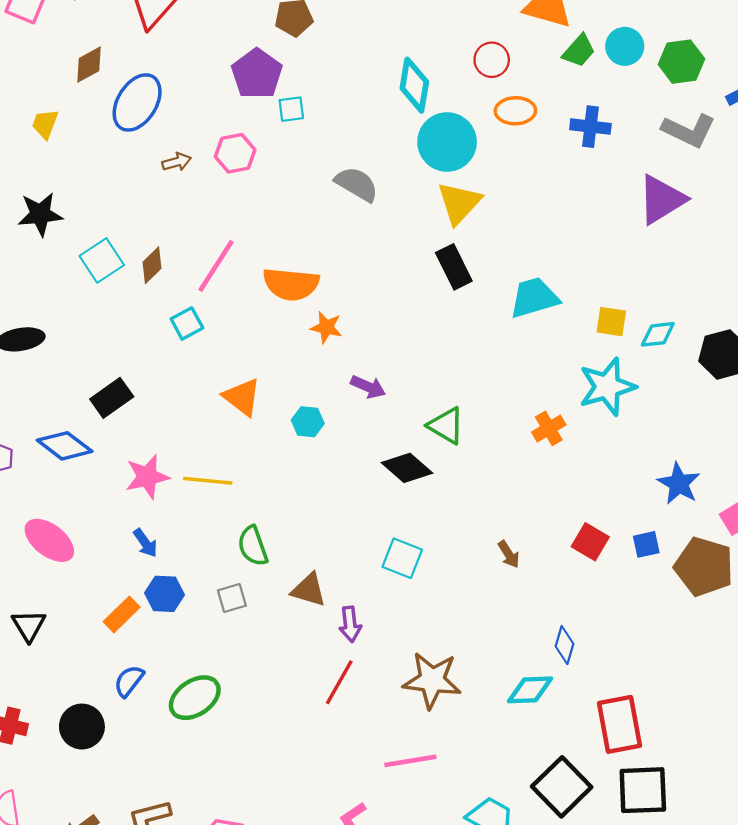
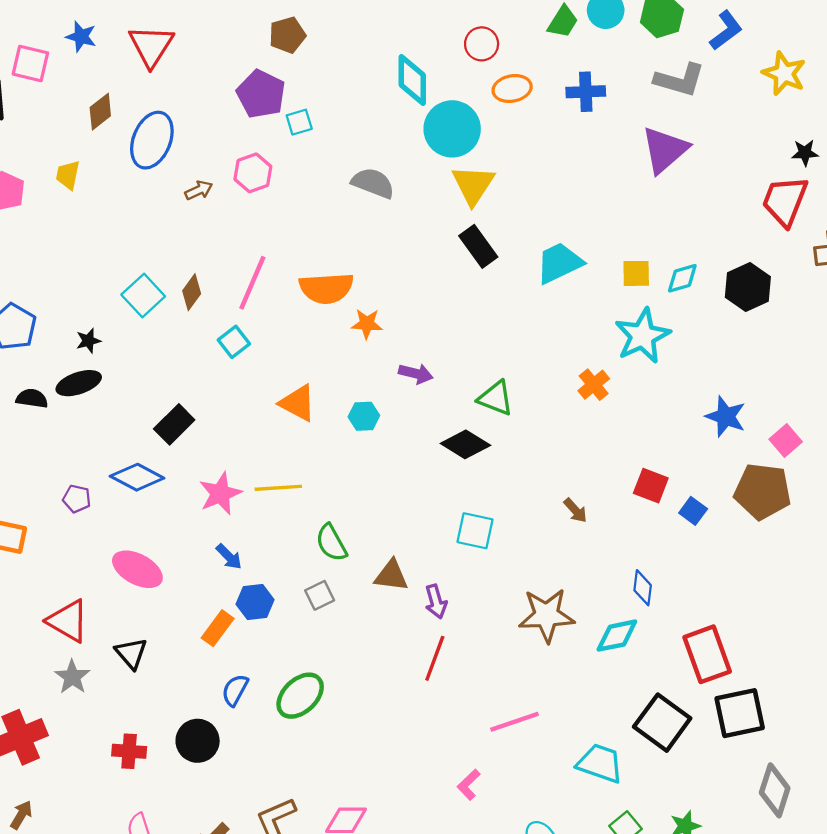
black star: (40, 214) -> (88, 341), moved, size x0.6
blue square: (646, 544) -> (693, 511), moved, turned -32
brown star: (432, 680) -> (547, 615), moved

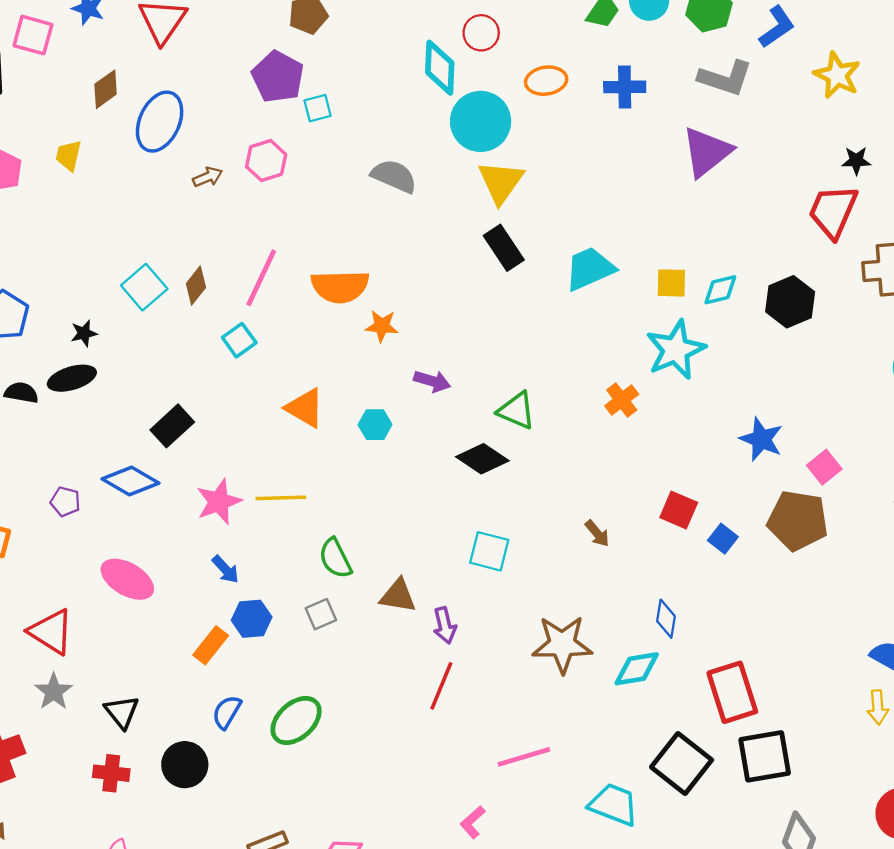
red circle: (482, 44) -> (481, 33), moved
black triangle: (131, 653) -> (122, 712), moved

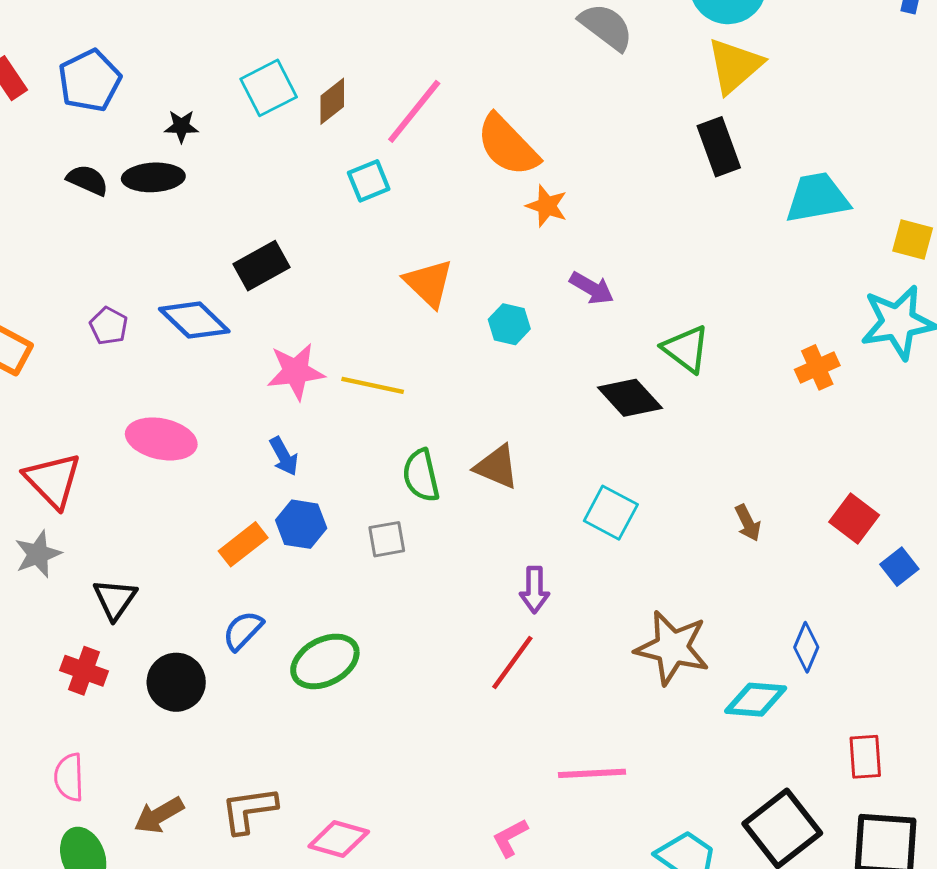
orange semicircle: (340, 286) -> (508, 145), turned 34
pink ellipse: (127, 579) -> (161, 439), turned -32
brown triangle: (398, 596) -> (497, 467), moved
red rectangle: (732, 692) -> (865, 757), size x0.6

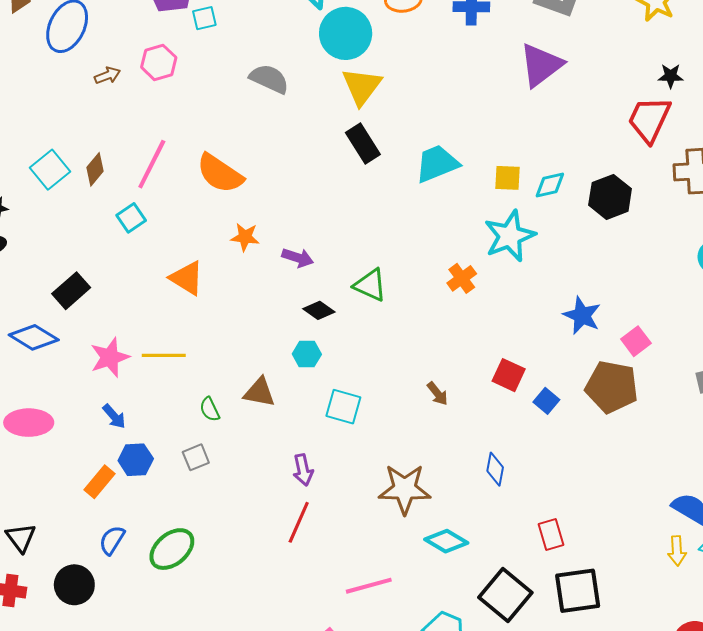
orange star: (547, 206) -> (245, 237), moved
cyan hexagon: (509, 324) -> (307, 354), moved
black diamond: (630, 398) -> (319, 310), moved, size x0.7
green semicircle: (421, 476) -> (210, 409), size x0.7
cyan diamond: (756, 700) -> (446, 541), moved, turned 39

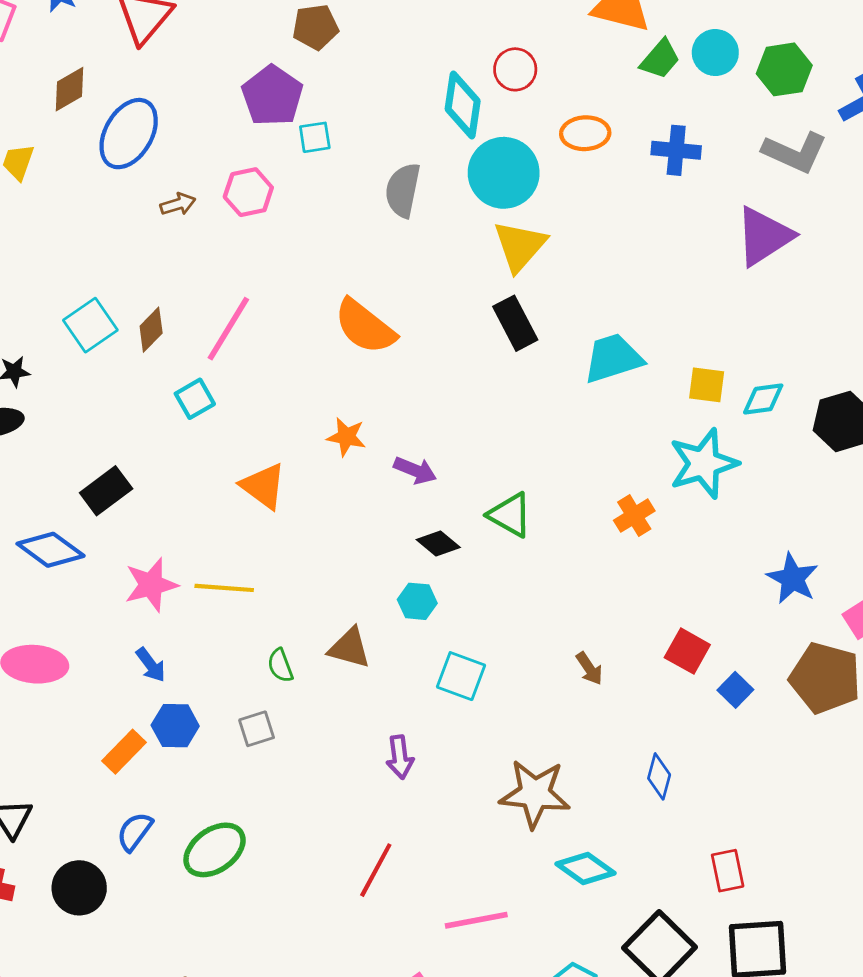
gray semicircle: (269, 79) -> (403, 190), moved, turned -108
orange semicircle: (220, 173) -> (365, 327), moved
red line: (299, 522) -> (376, 870), moved

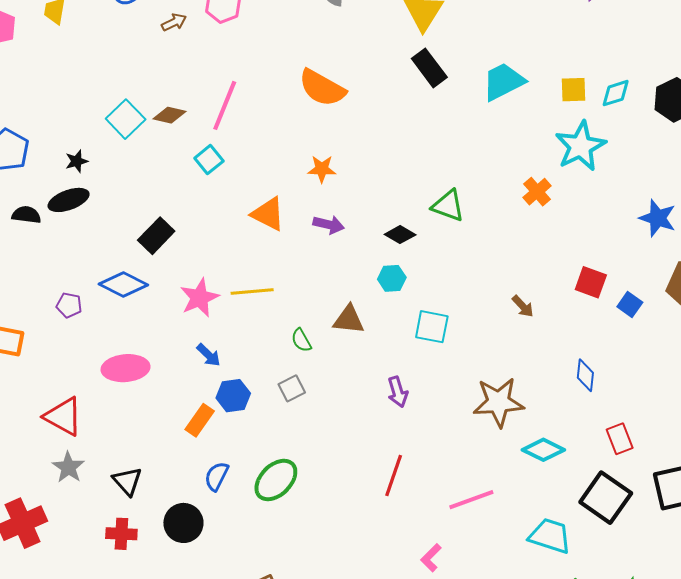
brown diamond: (151, 330) -> (170, 115), turned 68
purple arrow: (415, 470) -> (329, 225), moved
red rectangle: (728, 871) -> (620, 439), moved

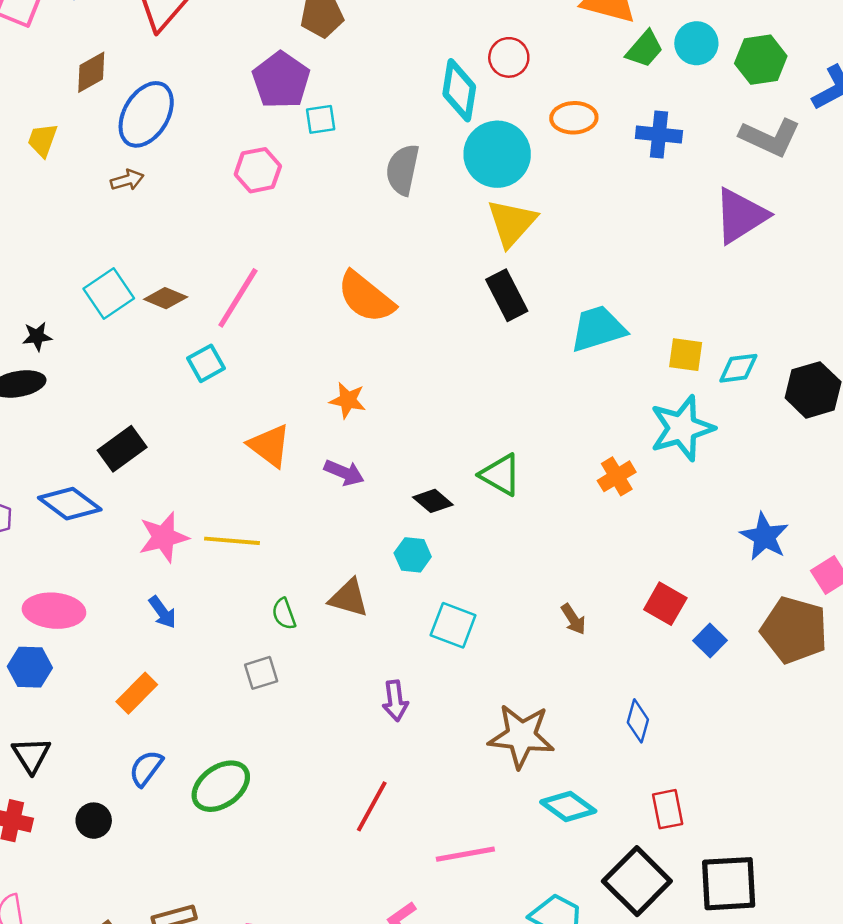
brown arrow: (174, 22) -> (127, 180), moved
blue hexagon: (233, 396) -> (30, 667), moved
black circle: (183, 523) -> (94, 821), size x0.7

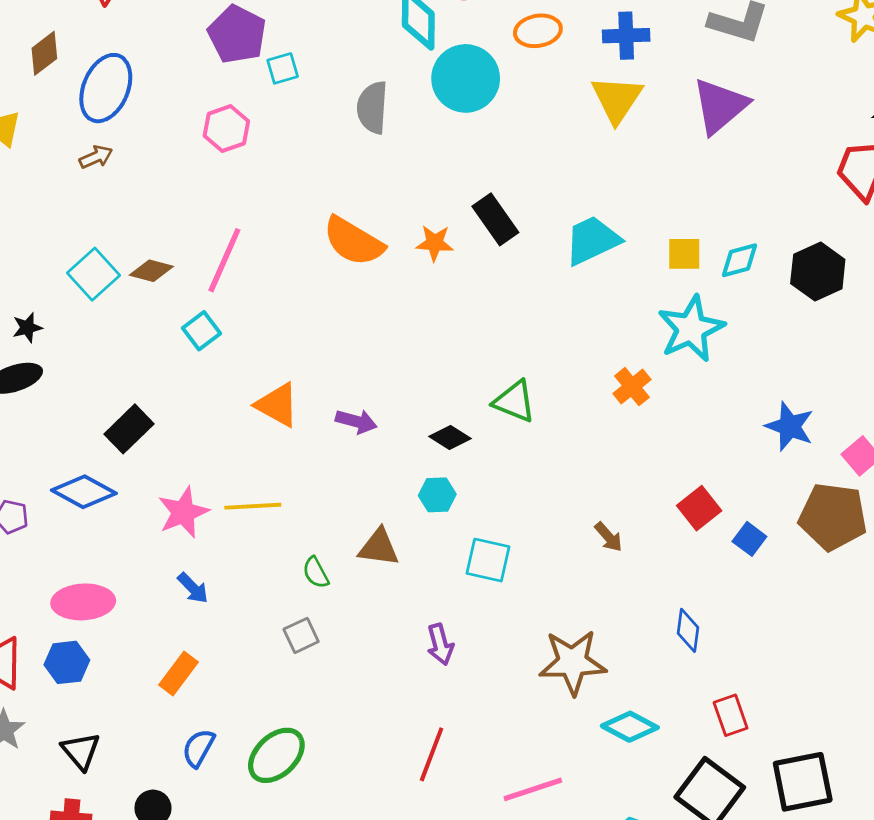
yellow triangle: (512, 223) -> (617, 99), moved
orange star: (348, 400) -> (435, 243), moved
red square: (665, 604) -> (699, 508), turned 30

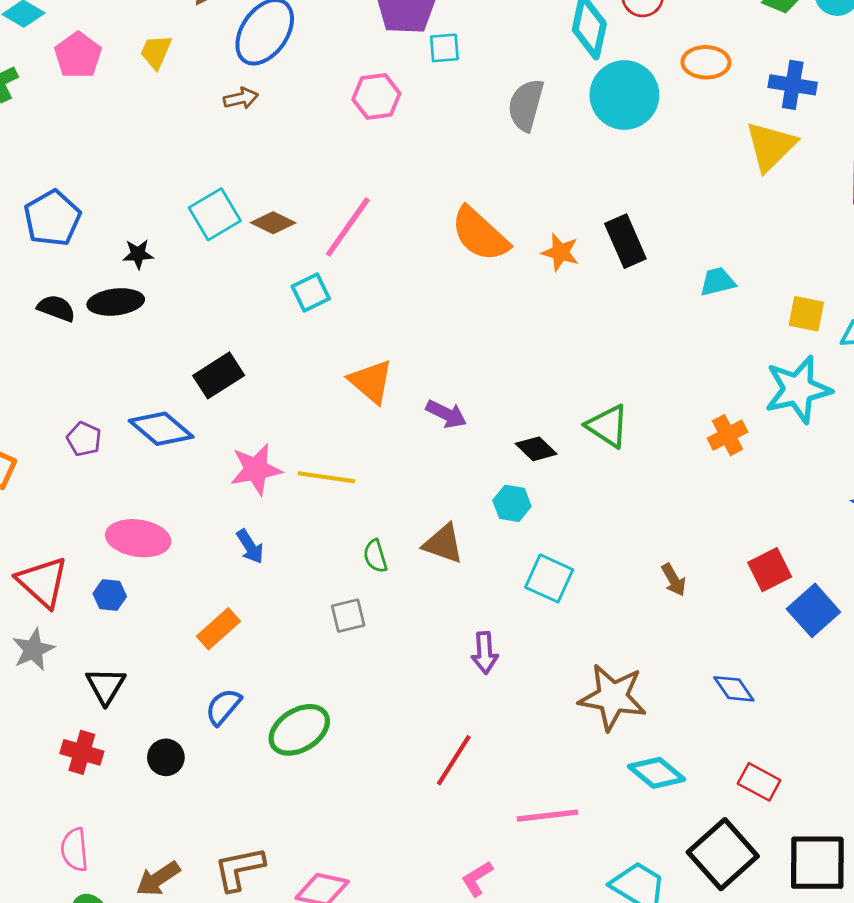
cyan trapezoid: (592, 240) -> (718, 282), size x0.6
blue square: (749, 539) -> (813, 610), size x1.5
blue diamond: (688, 630) -> (734, 689), turned -54
blue hexagon: (67, 662) -> (110, 595), size x0.7
red rectangle: (731, 715) -> (759, 782), turned -54

